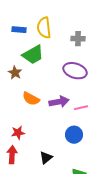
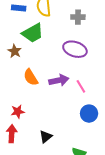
orange semicircle: (31, 99) -> (31, 77), turned 30
pink line: (81, 108) -> (81, 86), turned 72
blue circle: (74, 135) -> (89, 114), moved

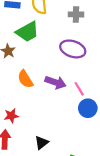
purple arrow: (59, 80) -> (55, 82), turned 30
blue circle: (89, 114) -> (88, 108), moved

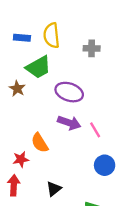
purple ellipse: (73, 49) -> (69, 92), moved
orange semicircle: (25, 79) -> (40, 143), moved
blue circle: (88, 108) -> (105, 165), moved

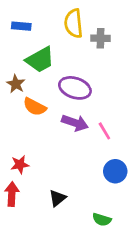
yellow semicircle: (51, 35) -> (74, 23), moved
orange semicircle: (40, 143) -> (35, 107), moved, turned -30

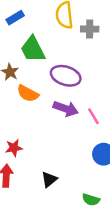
blue rectangle: (21, 26) -> (15, 18), turned -36
green trapezoid: (40, 60) -> (33, 49), turned 92

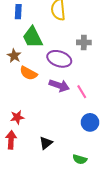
blue rectangle: (15, 18) -> (18, 12), turned -56
gray cross: (90, 29) -> (84, 42), moved

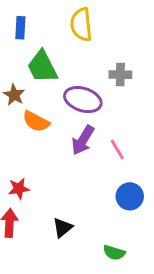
purple arrow: (59, 85) -> (83, 140), turned 102

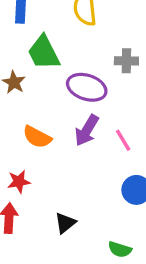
orange semicircle: (36, 121) -> (37, 137), moved

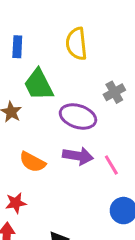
gray cross: (126, 61) -> (114, 92), turned -30
purple arrow: (87, 130) -> (78, 156), turned -112

